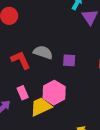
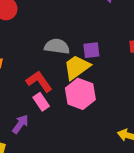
red L-shape: (21, 60) -> (39, 81), moved
yellow trapezoid: (41, 107) -> (77, 67), moved

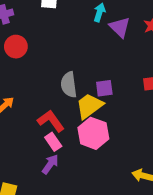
gray semicircle: (57, 46) -> (69, 85), turned -105
purple arrow: (20, 124) -> (50, 164), moved

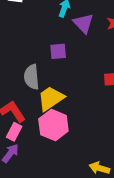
purple square: (104, 88) -> (58, 51), moved
pink rectangle: (53, 142) -> (14, 132), turned 60

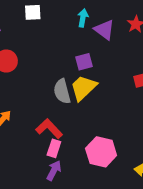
yellow trapezoid: (51, 98) -> (83, 88), moved
pink hexagon: (53, 125) -> (101, 152), moved

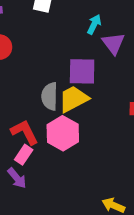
purple square: (84, 62) -> (82, 71), size x1.5
pink hexagon: (101, 152) -> (63, 133), moved
purple arrow: (54, 170) -> (17, 178), turned 96

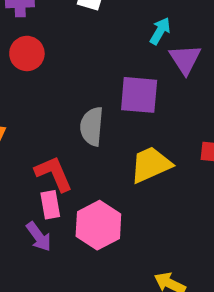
yellow trapezoid: (73, 99) -> (151, 165), moved
pink hexagon: (63, 133) -> (98, 225), moved
pink rectangle: (24, 155) -> (50, 205), turned -48

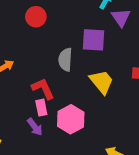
red circle: (27, 53) -> (36, 17), moved
yellow trapezoid: (151, 165) -> (102, 82), turned 76

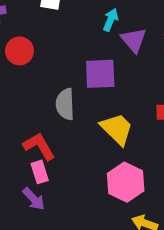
pink hexagon: (71, 119) -> (126, 182), moved

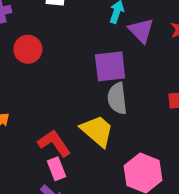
gray semicircle: (65, 104) -> (117, 98), moved
yellow trapezoid: (117, 129) -> (97, 131), moved

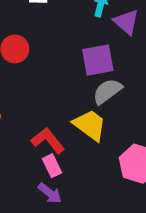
gray semicircle: (117, 98) -> (107, 91), turned 64

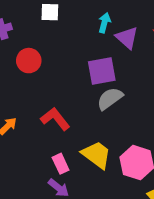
yellow trapezoid: (90, 125) -> (96, 155), moved
red L-shape: (48, 140) -> (55, 119), moved

